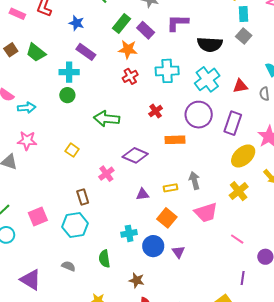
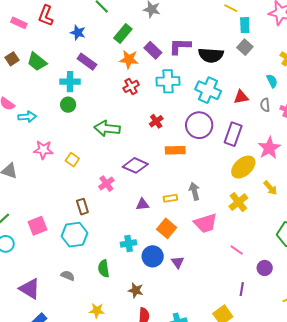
purple L-shape: (178, 23) -> (180, 46), moved
purple rectangle: (146, 30) -> (153, 50), moved
cyan cross: (207, 79) -> (208, 90), turned -30
pink star: (27, 141) -> (43, 150), moved

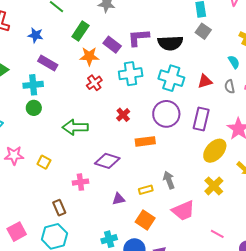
pink cross: (106, 184) -> (80, 182), turned 35

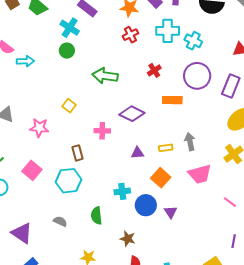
cyan cross: (171, 78) -> (193, 41), moved, size x0.7
cyan cross: (33, 85) -> (70, 28), turned 30
pink star: (14, 155) -> (39, 128), moved
pink square: (17, 232) -> (32, 170), turned -30

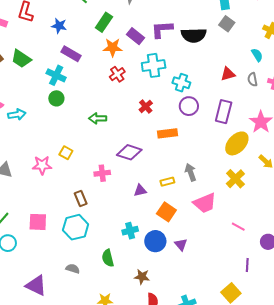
cyan cross: (193, 41) -> (181, 83), moved
green arrow: (105, 76) -> (98, 118), size x0.7
purple circle: (197, 76) -> (189, 106), size x0.7
pink star: (39, 128) -> (42, 165), moved
pink square: (32, 170) -> (38, 222), turned -30

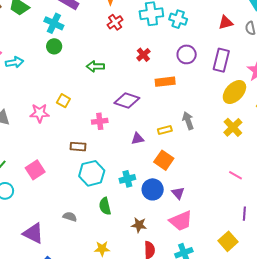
cyan cross: (181, 83) -> (178, 19), moved
brown rectangle: (81, 198) -> (78, 147), turned -63
pink trapezoid: (205, 203) -> (181, 221), moved
pink square: (38, 222) -> (35, 170), turned -36
cyan hexagon: (76, 227) -> (92, 173), moved

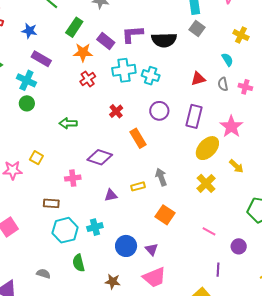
orange rectangle: (165, 82) -> (138, 138), turned 66
orange square: (164, 160) -> (165, 215), moved
cyan cross: (127, 179) -> (95, 227), moved

